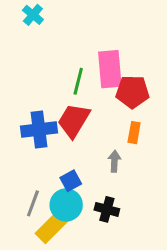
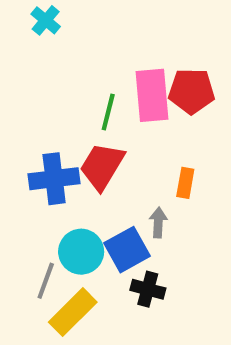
red pentagon: (133, 92) -> (192, 91), moved
blue square: (71, 181) -> (127, 250), moved, size x1.5
cyan circle: (66, 205) -> (81, 252), moved

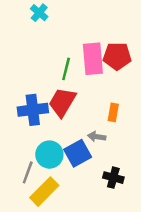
cyan cross: (46, 20) -> (39, 13), moved
gray arrow: (158, 222) -> (97, 137), turned -84
black cross: (148, 289) -> (113, 178), moved

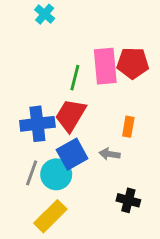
blue square: (78, 153) -> (72, 154), moved
gray line: (28, 172) -> (32, 173), moved

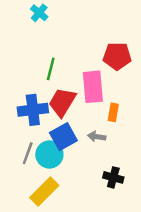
pink rectangle: (105, 66) -> (93, 87), moved
green line: (75, 78) -> (51, 69), moved

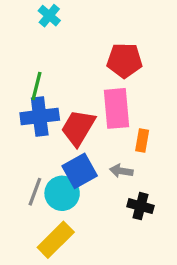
red pentagon: (117, 56) -> (125, 60), moved
green line: (51, 69) -> (36, 86), moved
blue cross: (33, 110) -> (40, 116), moved
black cross: (113, 177) -> (141, 206), moved

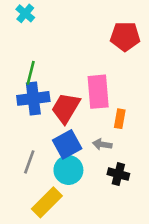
cyan cross: (49, 16) -> (25, 13), moved
red pentagon: (125, 60) -> (125, 36), moved
cyan circle: (62, 193) -> (68, 170), moved

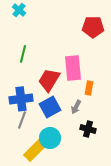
blue cross: (33, 98) -> (21, 99), moved
gray arrow: (102, 144) -> (76, 107), turned -72
cyan circle: (68, 170) -> (50, 138), moved

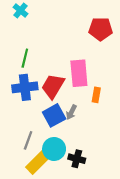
blue cross: (21, 99) -> (25, 87), moved
gray arrow: (76, 107) -> (71, 112), moved
gray line: (22, 120) -> (28, 140), moved
black cross: (88, 129) -> (77, 159), moved

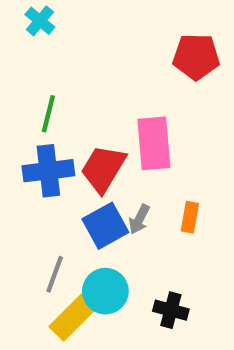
orange rectangle: (96, 95) -> (190, 217), moved
black cross: (77, 159) -> (171, 310), moved

